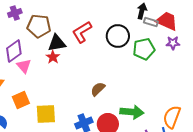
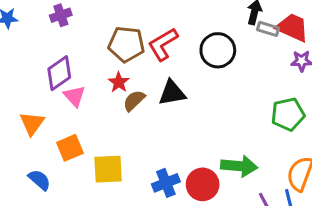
brown pentagon: (39, 26) -> (126, 44), moved
black triangle: (57, 43) -> (172, 93), moved
green pentagon: (144, 49) -> (288, 114), moved
brown semicircle: (98, 89) -> (134, 101), moved

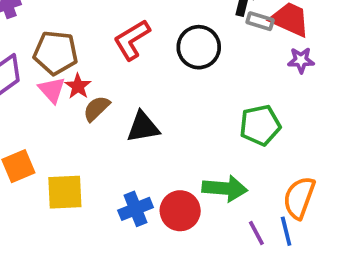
brown pentagon: (126, 44) -> (56, 53), moved
black triangle: (172, 93) -> (143, 127), moved
pink triangle: (75, 96) -> (52, 90), moved
green pentagon: (288, 114) -> (260, 125), moved

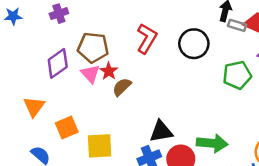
red L-shape: (132, 40) -> (147, 38), turned 152
green pentagon: (260, 125) -> (237, 75), moved
black triangle: (143, 127) -> (161, 131), moved

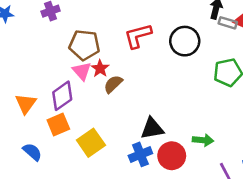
red L-shape: (147, 38) -> (138, 36), turned -136
purple diamond: (58, 63) -> (62, 96), moved
green arrow: (212, 143) -> (203, 140), size x0.7
yellow square: (100, 146) -> (91, 143), turned -32

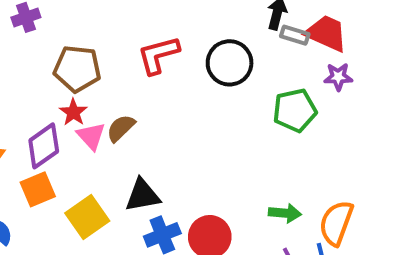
red star: (100, 68) -> (73, 112), moved
pink triangle: (82, 71) -> (91, 136), moved
black triangle: (152, 128) -> (143, 195), moved
green arrow: (203, 140) -> (285, 213), moved

